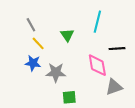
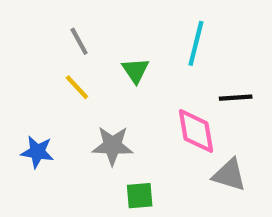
gray line: (31, 25) -> (79, 41), moved
blue star: (33, 63) -> (37, 152), moved
gray triangle: (114, 87) -> (229, 175), turned 36

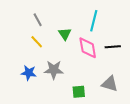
pink diamond: (196, 131) -> (88, 48), moved
blue star: (37, 152) -> (29, 73), moved
green square: (140, 196) -> (79, 92), moved

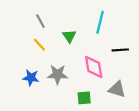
pink diamond: (88, 48) -> (94, 67), moved

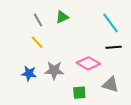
cyan line: (100, 22) -> (111, 23), moved, turned -50
green triangle: (69, 36) -> (62, 17), moved, turned 40
pink diamond: (94, 67) -> (88, 63), turned -50

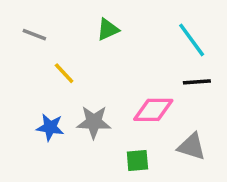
gray line: (38, 20) -> (34, 35), moved, turned -40
pink diamond: (88, 63) -> (153, 110), turned -30

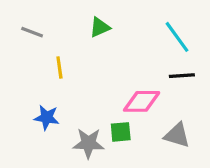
yellow line: (64, 73) -> (59, 68), turned 35
gray star: (94, 122) -> (88, 143), moved
green square: (137, 160) -> (121, 132), moved

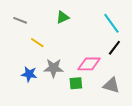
yellow line: (59, 68) -> (37, 43), turned -48
black line: (182, 76) -> (114, 48), turned -49
gray star: (88, 143) -> (54, 68), moved

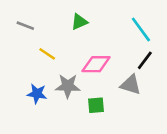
pink diamond: (89, 64) -> (96, 64), moved
gray triangle: (111, 85) -> (131, 85), moved

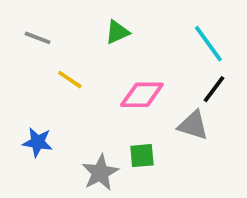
gray star: (68, 86) -> (100, 173), moved, turned -30
blue star: (37, 94) -> (38, 142), moved

